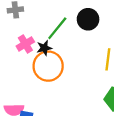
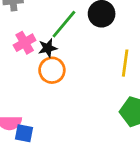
orange circle: (48, 66) -> (52, 70), size x0.7

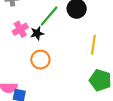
orange circle: (52, 70) -> (40, 60), moved

